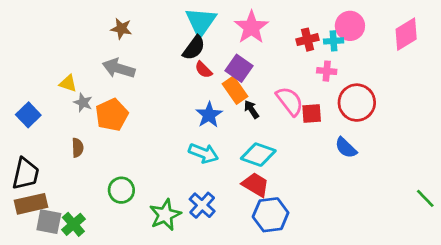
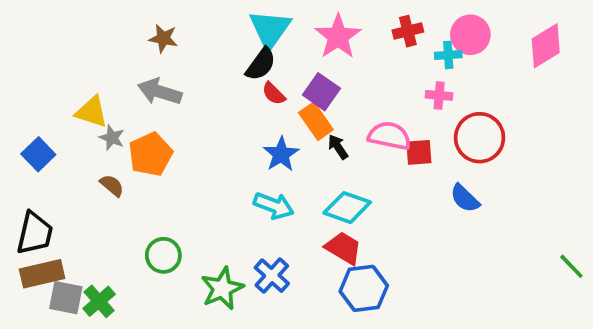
red cross: (308, 40) -> (408, 31), moved
yellow triangle: (68, 83) -> (92, 112), size x1.4
pink semicircle: (290, 101) -> (389, 136), turned -40
brown semicircle: (78, 148) -> (112, 185), moved, turned -48

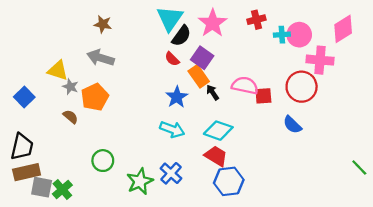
pink circle: (470, 35) -> (299, 35), moved
black semicircle: (261, 64) -> (181, 36), moved
pink cross: (439, 95) -> (320, 60), moved, size x1.6

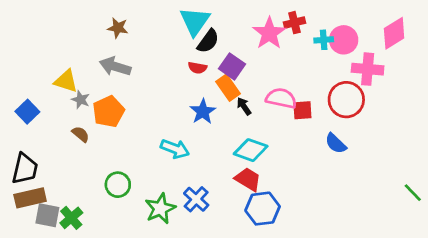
pink star: (213, 23) -> (269, 33), moved
red semicircle: (172, 59) -> (197, 68), turned -35
cyan arrow: (172, 129) -> (175, 149), moved

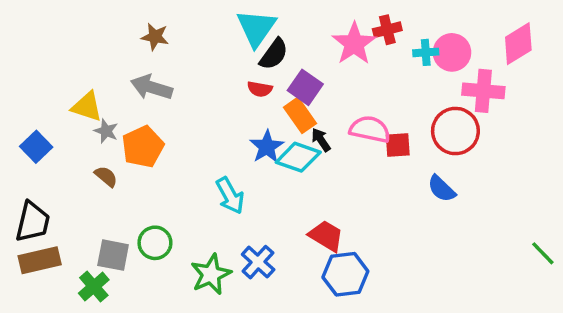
cyan arrow: (175, 149) -> (230, 196), turned 40
cyan diamond: (251, 150) -> (298, 157), moved
gray square: (47, 215) -> (113, 255), moved

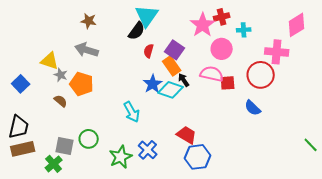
pink circle: (452, 52) -> (222, 49), moved
black semicircle: (274, 54) -> (137, 31), moved
red semicircle: (260, 89) -> (149, 51), turned 96
orange pentagon: (143, 147) -> (82, 84), turned -30

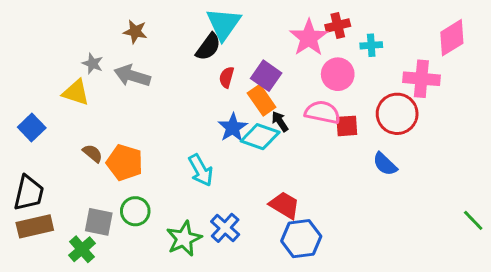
gray star: (61, 75) -> (93, 64), moved
orange pentagon: (82, 84) -> (125, 163), moved

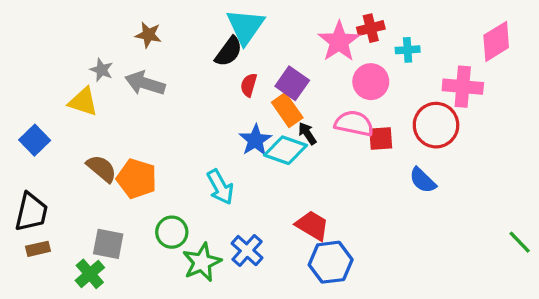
brown semicircle: (93, 153) -> (102, 169), size x1.4
green circle: (135, 211) -> (172, 232), moved
brown rectangle: (35, 226) -> (38, 249), size x0.6

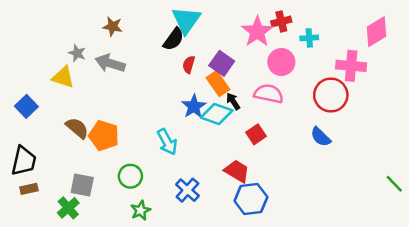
red square: (381, 138) -> (256, 134), moved, turned -30
green star: (202, 262) -> (141, 210), moved, size x0.7

